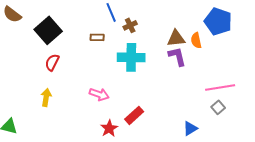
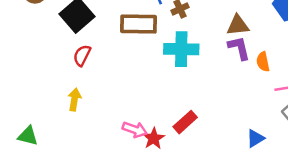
brown rectangle: (97, 37) -> (139, 24), size x2.0
orange semicircle: (196, 40) -> (263, 62), moved
pink arrow: (99, 94) -> (135, 130), moved

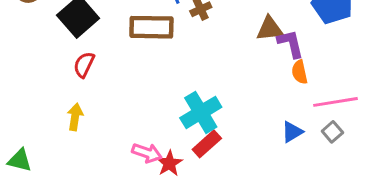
purple L-shape: (239, 48) -> (291, 44), moved
cyan cross: (181, 49) -> (201, 112), moved, turned -32
blue triangle: (255, 138) -> (292, 132), moved

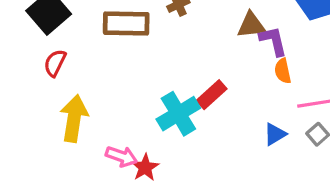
yellow arrow: (75, 117) -> (74, 118), moved, size x1.6
red rectangle: (207, 144) -> (212, 95), moved

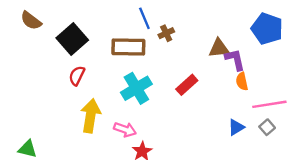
red rectangle: (212, 95) -> (187, 85), moved
cyan cross: (178, 114) -> (136, 88), moved
pink arrow: (121, 156) -> (125, 130), moved

